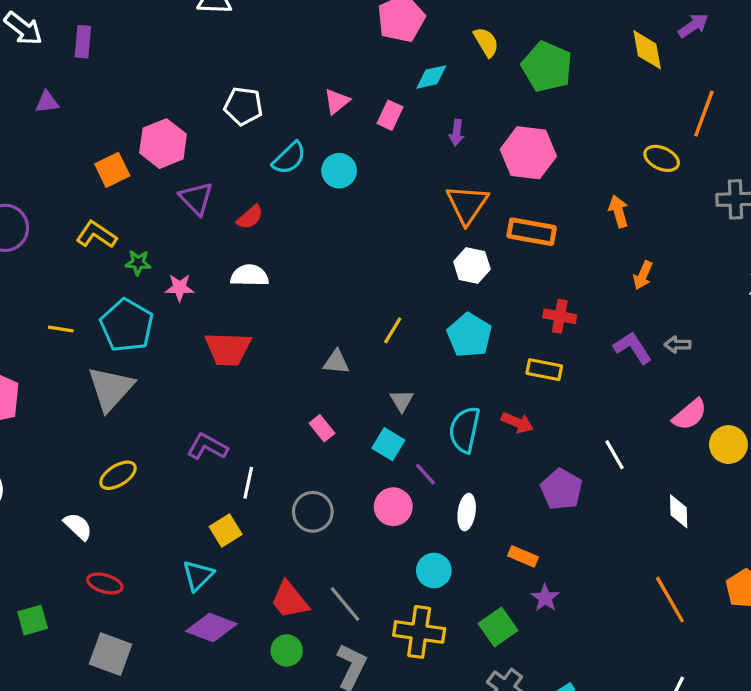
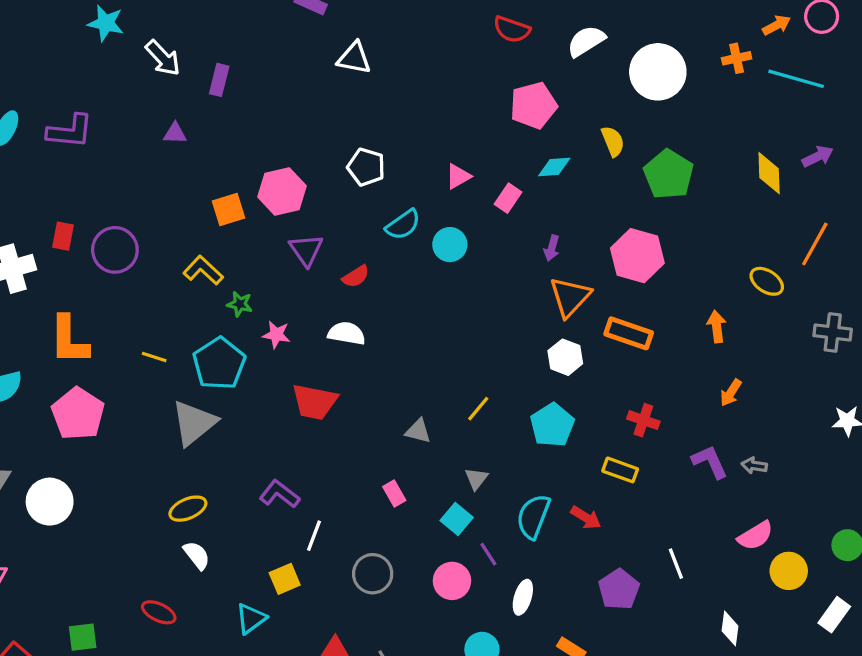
purple arrow: (457, 133) -> (552, 248), moved
white semicircle: (78, 526) -> (197, 555), moved

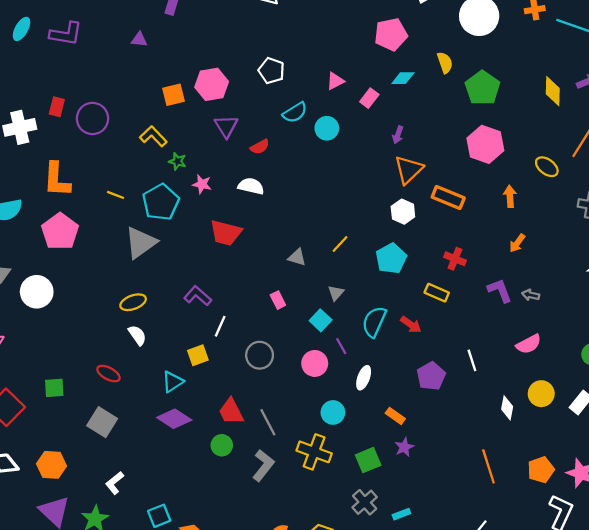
pink hexagon: (637, 256) -> (485, 144), moved
yellow circle: (789, 571) -> (541, 394), moved

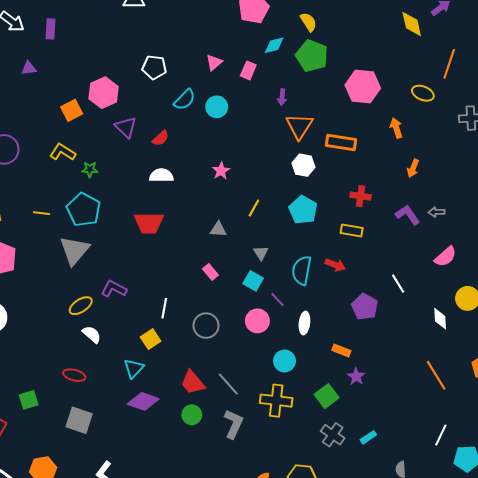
green pentagon: (482, 88) -> (312, 56), moved
pink star: (202, 184) -> (221, 171), moved, turned -30
purple L-shape: (198, 296) -> (114, 289), moved

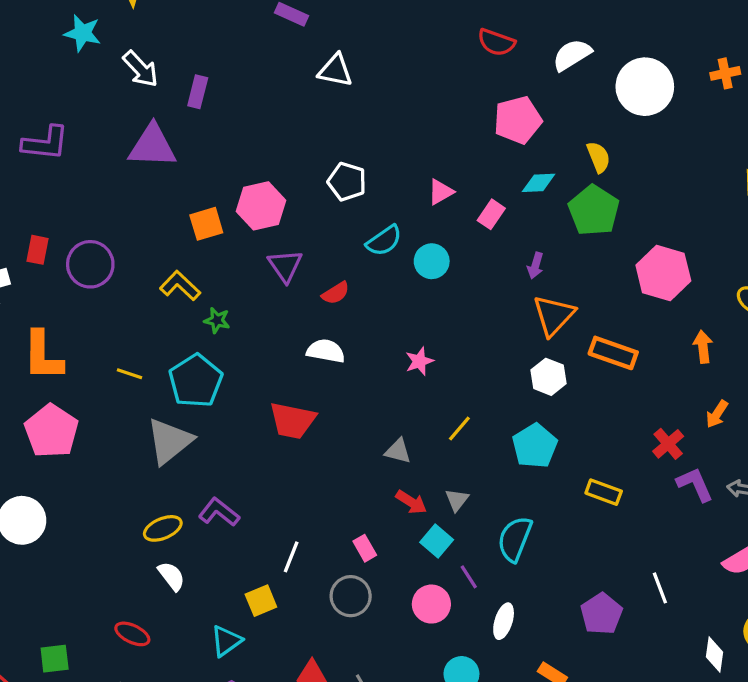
purple triangle: (29, 68) -> (152, 146), size x2.0
red cross: (361, 196) -> (668, 444), moved, turned 30
red arrow: (335, 265) -> (411, 502), moved
pink rectangle: (210, 272) -> (365, 548), moved

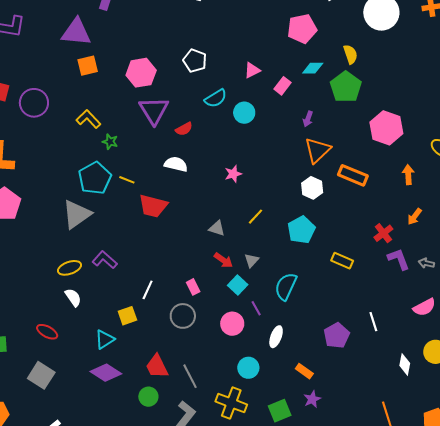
orange square: (206, 224) -> (88, 66), moved
purple triangle: (285, 266) -> (154, 110), size x1.4
yellow line: (129, 374) -> (127, 180), moved

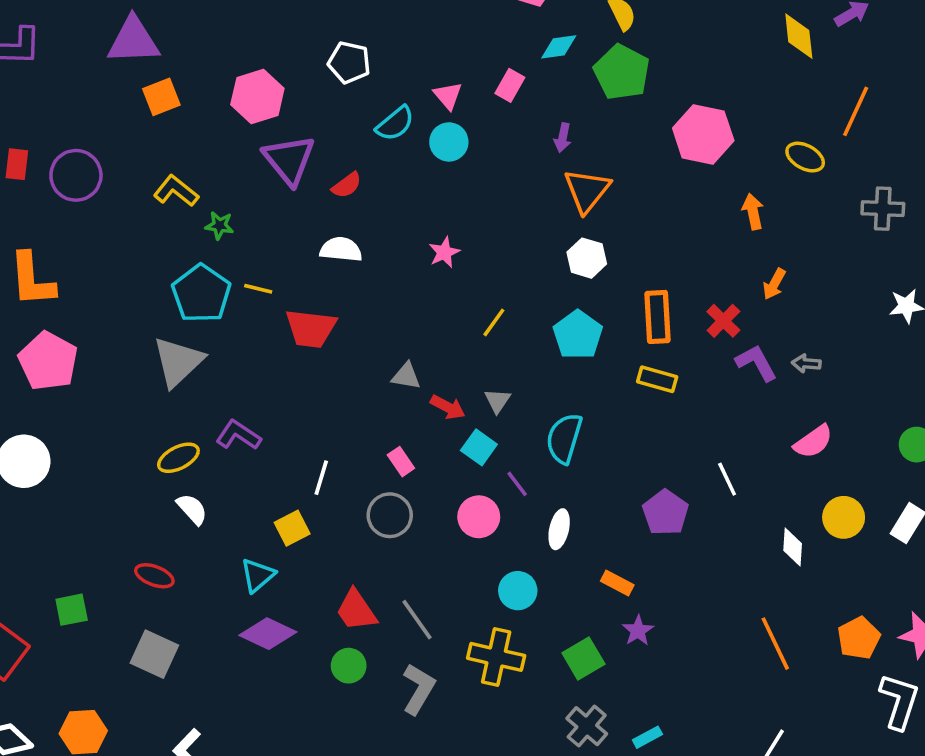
pink triangle: (252, 70) -> (448, 96), moved, turned -36
orange rectangle: (353, 175) -> (657, 317), moved, turned 72
gray triangle: (217, 228) -> (406, 376), moved

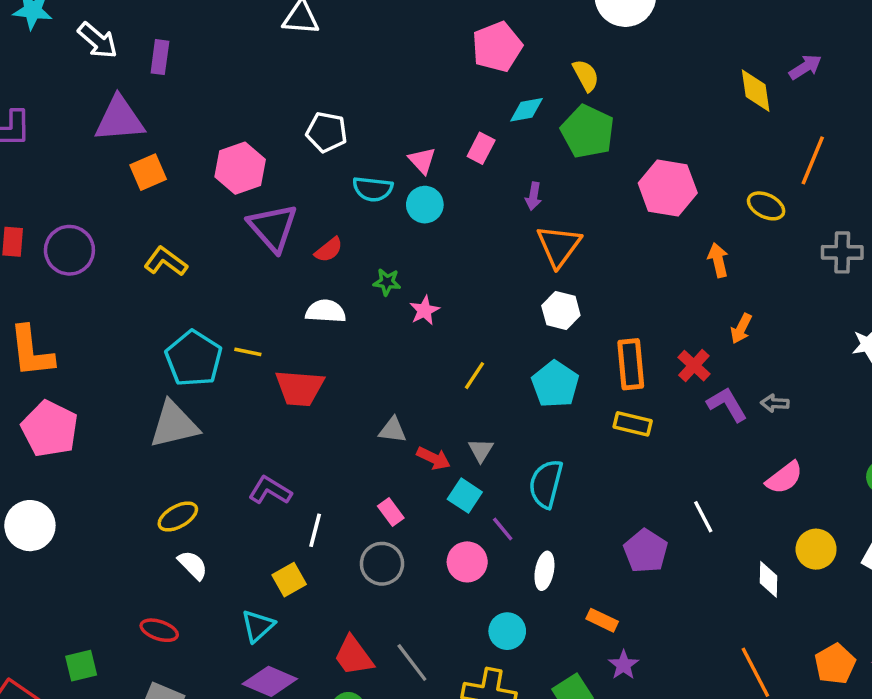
cyan semicircle: (395, 124) -> (373, 189), turned 48
green star: (219, 225) -> (387, 282), moved
gray triangle: (178, 362) -> (174, 425), turned 32
purple L-shape: (238, 435) -> (270, 490), moved

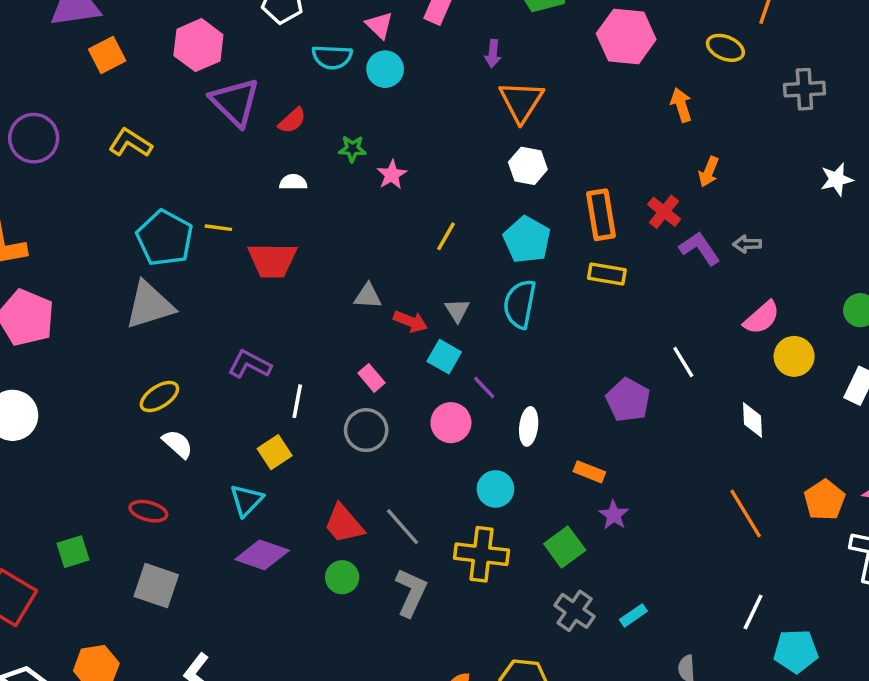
white semicircle: (326, 311) -> (293, 182), size x0.7
cyan semicircle: (546, 484) -> (520, 304), moved
yellow circle: (816, 549) -> (794, 356), moved

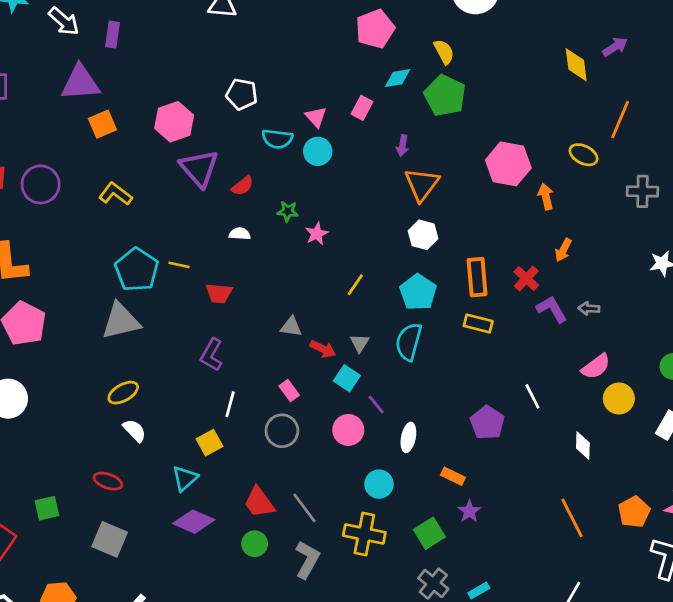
pink hexagon: (626, 37) -> (508, 164), moved
red trapezoid: (272, 260) -> (219, 293), size x0.7
purple L-shape: (250, 364) -> (212, 355), moved, turned -92

